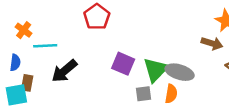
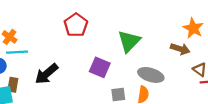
cyan line: (45, 46) -> (17, 52), moved
green triangle: (156, 70) -> (129, 41), moved

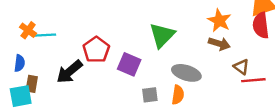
red pentagon: (76, 25) -> (96, 50), moved
orange star: (193, 28) -> (219, 21), moved
cyan line: (17, 52) -> (44, 35), moved

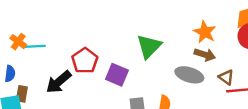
gray ellipse: (186, 73) -> (189, 75), moved

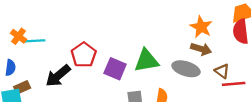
green triangle: (149, 46) -> (146, 61), moved, turned 36
brown rectangle: (22, 94) -> (22, 87), turned 56

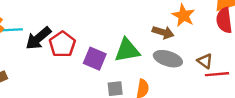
brown arrow: (201, 49) -> (163, 32), moved
black arrow: (58, 76) -> (38, 38), moved

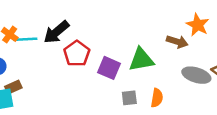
black arrow: (38, 38) -> (56, 32), moved
gray ellipse: (168, 59) -> (196, 75), moved

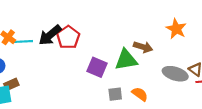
brown arrow: (177, 42) -> (143, 47), moved
red pentagon: (77, 54) -> (68, 37), moved
orange semicircle: (157, 98) -> (140, 94), turned -63

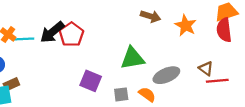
brown arrow: (143, 47) -> (151, 16), moved
purple square: (97, 67) -> (91, 81), moved
gray ellipse: (175, 74) -> (166, 75), moved, turned -40

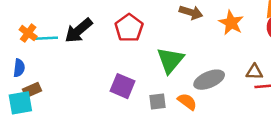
red pentagon: (71, 34) -> (129, 28), moved
green triangle: (132, 58) -> (170, 60), turned -40
brown triangle: (206, 68) -> (254, 72), turned -35

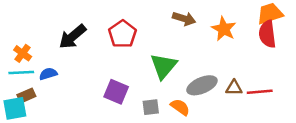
orange cross: (28, 33) -> (23, 53), moved
cyan line: (45, 38) -> (21, 72), moved
blue semicircle: (19, 68) -> (48, 74), moved, turned -114
brown triangle: (254, 72) -> (234, 88), moved

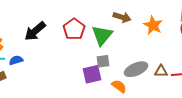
green triangle: (164, 66) -> (102, 35), moved
purple square: (116, 92) -> (92, 74), moved, turned -36
gray square: (151, 107) -> (103, 61), moved

